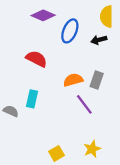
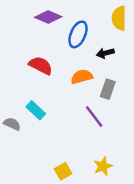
black arrow: (99, 40) -> (105, 53), moved
orange semicircle: (73, 80) -> (82, 77), moved
cyan rectangle: (32, 99) -> (36, 110), turned -60

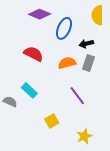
gray rectangle: (108, 89) -> (88, 63), moved
yellow square: (63, 171) -> (52, 121), moved

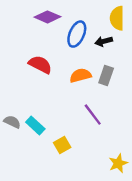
black arrow: (86, 44) -> (104, 41), moved
cyan rectangle: (29, 90) -> (35, 125), moved
yellow star: (84, 136) -> (118, 163), moved

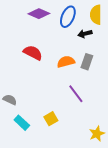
blue ellipse: (77, 34) -> (68, 17), moved
cyan rectangle: (35, 125) -> (22, 123), moved

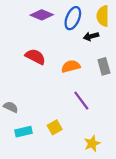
gray rectangle: (87, 62) -> (104, 66), moved, turned -35
cyan rectangle: (22, 123) -> (24, 132), turned -56
yellow star: (97, 134) -> (92, 143), moved

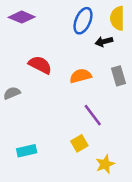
purple diamond: (42, 15) -> (22, 17), moved
gray semicircle: (11, 107) -> (12, 93), moved, turned -48
yellow square: (55, 127) -> (79, 143), moved

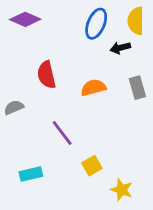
red semicircle: (40, 65) -> (46, 75), turned -130
purple line: (93, 115) -> (62, 133), moved
yellow star: (105, 164) -> (122, 190), turned -30

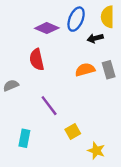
purple diamond: (25, 19) -> (47, 28), moved
orange semicircle: (93, 88) -> (85, 70), moved
cyan rectangle: (31, 174) -> (24, 138), turned -66

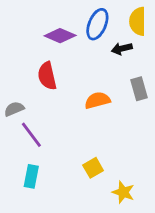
orange semicircle: (85, 70) -> (97, 100), moved
purple line: (49, 106) -> (31, 135), moved

